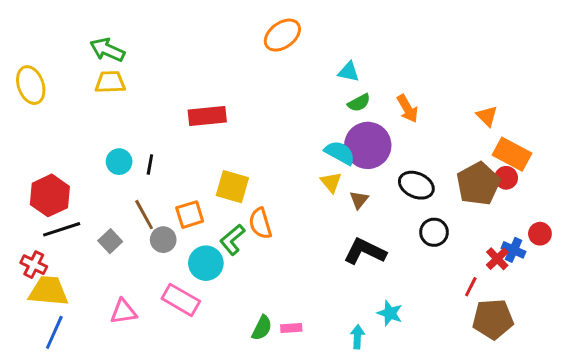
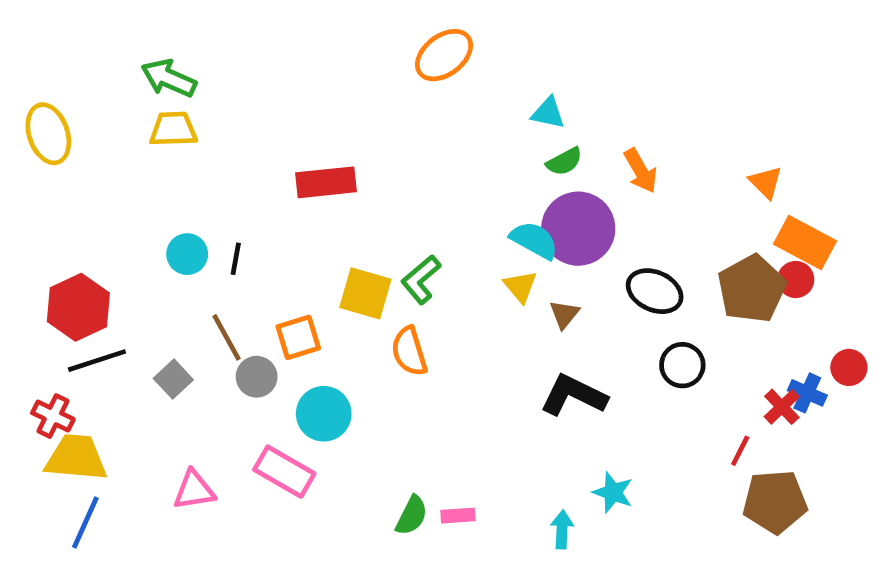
green L-shape: (232, 240) -> (421, 280), moved

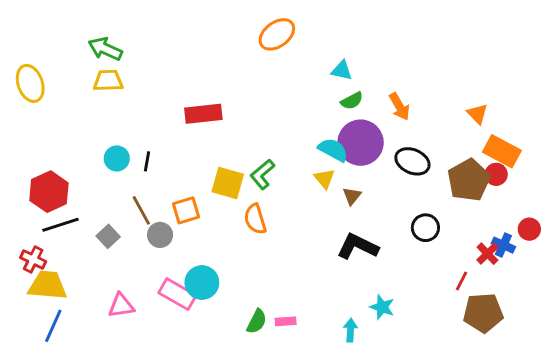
black ellipse: (655, 291) -> (412, 161), moved
cyan circle: (324, 414) -> (202, 283), moved

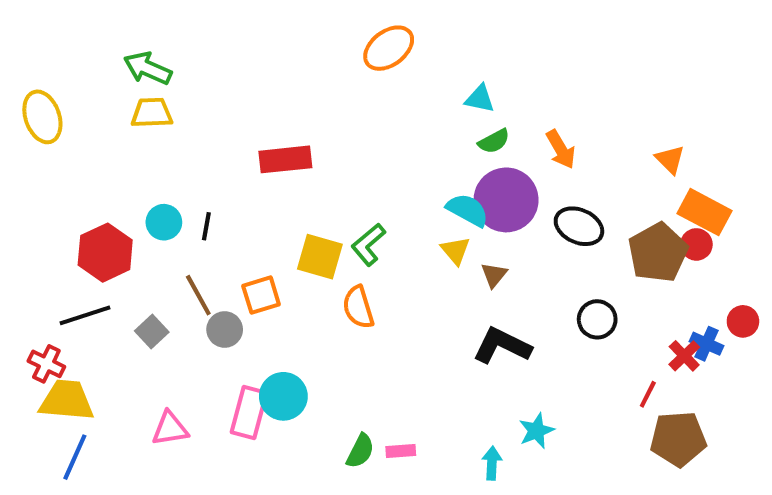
red hexagon: (49, 192) -> (105, 253), moved
pink rectangle: (177, 294) -> (249, 413), turned 75
cyan star: (382, 307) -> (536, 431), turned 30

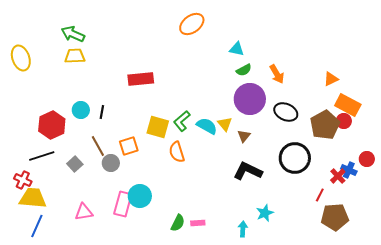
orange triangle: (670, 159) -> (331, 79), turned 49
cyan semicircle: (468, 210) -> (207, 126), moved
black circle: (597, 319) -> (295, 158), size x1.6

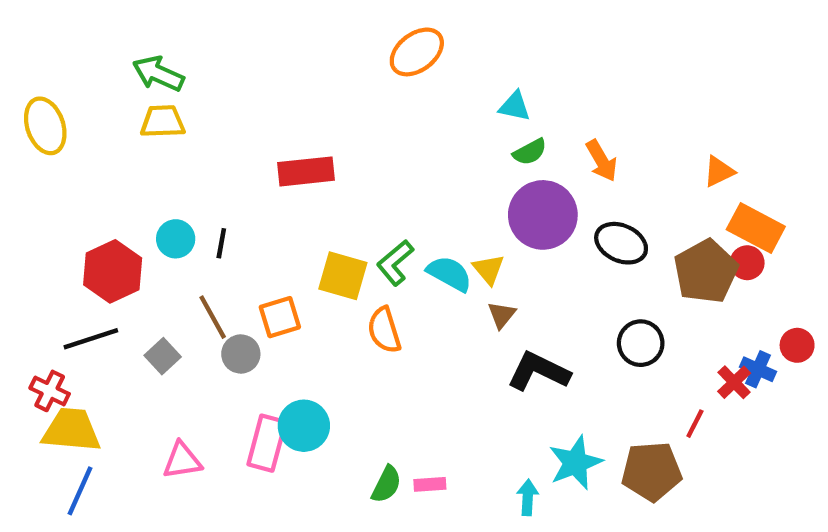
brown triangle: (244, 136) -> (502, 315), moved
black circle: (295, 158) -> (641, 343), size x0.7
cyan star: (265, 213) -> (575, 463), size x1.4
brown pentagon: (335, 217) -> (652, 471), moved

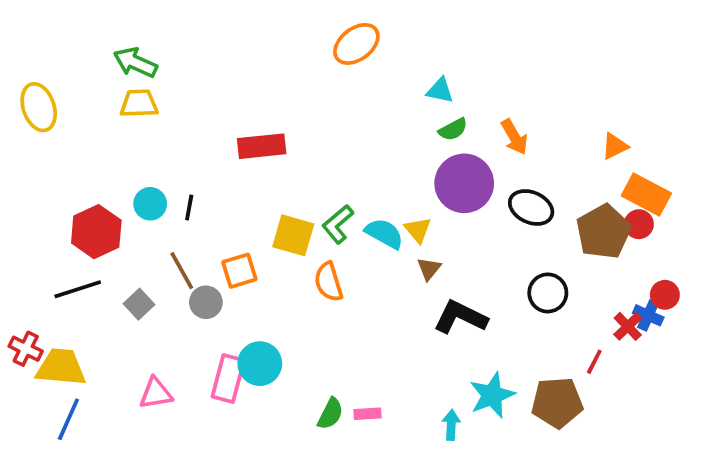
red circle: (797, 345) -> (665, 295), moved
red cross: (50, 391) -> (26, 349), moved

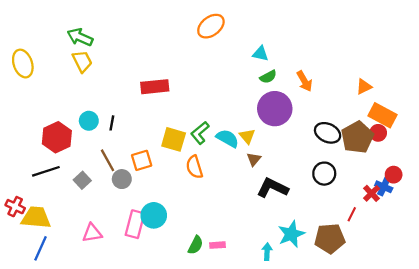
yellow trapezoid: (139, 103) -> (82, 61), turned 65
black ellipse: (531, 207) -> (328, 133), moved

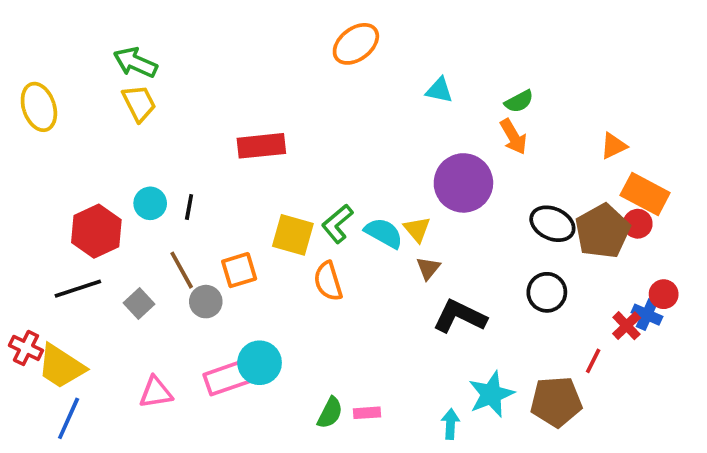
green semicircle: (268, 77) -> (519, 101), moved
yellow trapezoid: (36, 218) -> (61, 366), turned -152
pink rectangle: (135, 224) -> (228, 378), turned 56

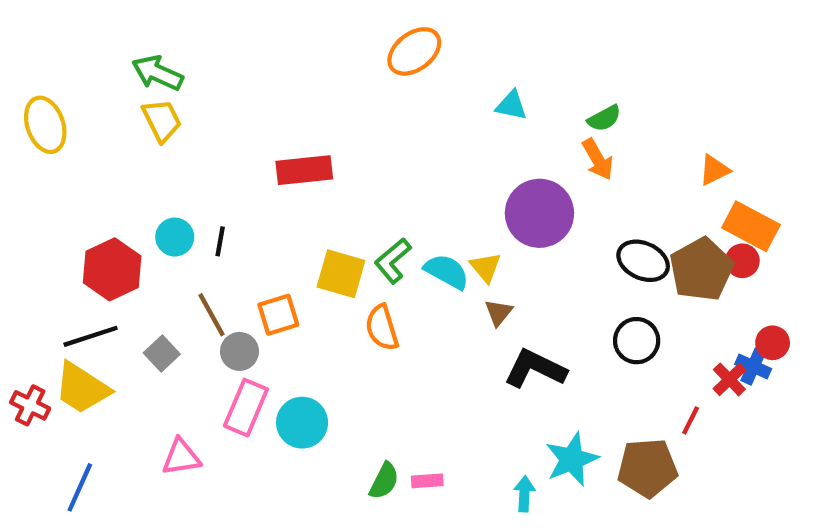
yellow trapezoid: (61, 366) -> (82, 388), moved
pink rectangle: (228, 378) -> (246, 408), moved, turned -48

